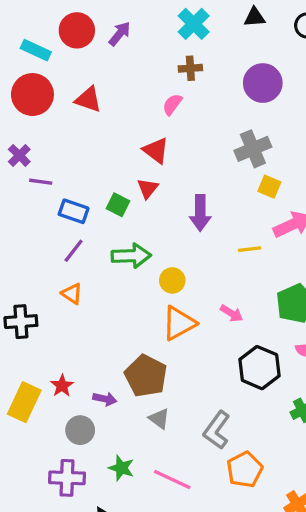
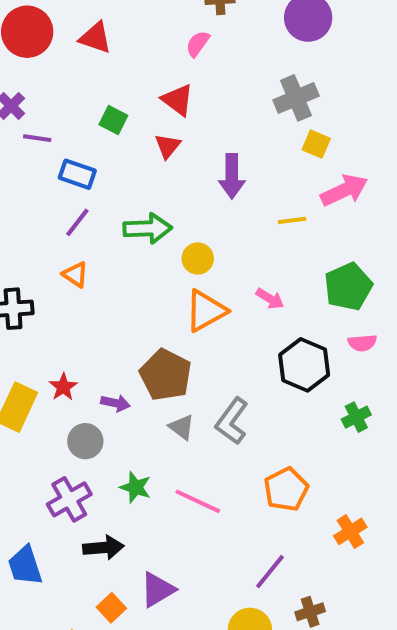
green square: (118, 205) -> (113, 120), moved
gray L-shape: (217, 430) -> (232, 421), moved
purple cross: (67, 478) -> (69, 499), turned -32

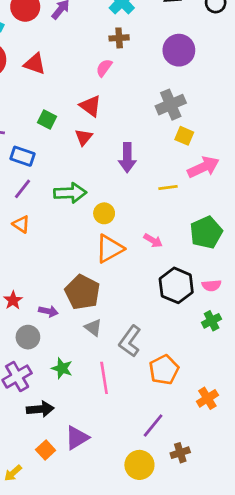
pink semicircle: (362, 343) -> (212, 285), moved
gray L-shape: (232, 421) -> (130, 341), moved
pink line: (198, 501) -> (104, 378), turned 56

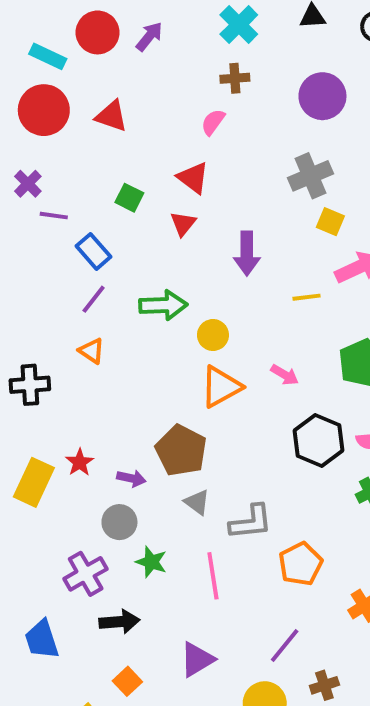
blue rectangle: (23, 156) -> (94, 251), turned 30
gray circle: (28, 337) -> (119, 522), moved
gray L-shape: (130, 341) -> (251, 522), turned -132
purple triangle: (77, 438) -> (197, 659), moved

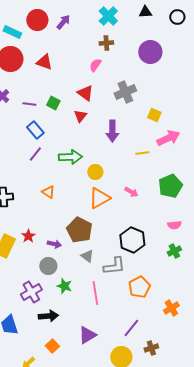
gray cross: (310, 176) -> (125, 92), moved
purple line: (54, 216) -> (29, 104), moved
orange triangle: (92, 351) -> (48, 192), moved
black hexagon: (318, 440) -> (132, 240), moved

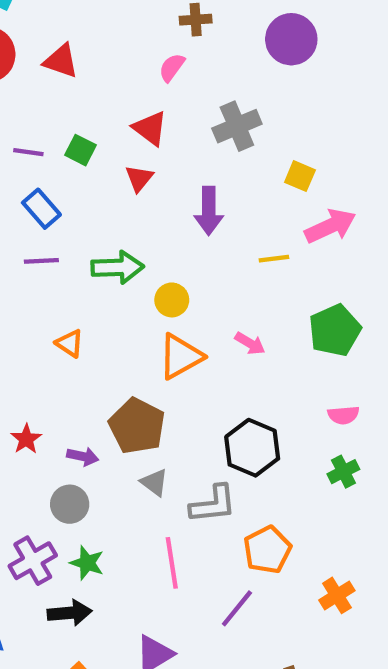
purple line: (35, 154) -> (41, 261), turned 49
green star: (64, 286) -> (87, 563), moved
purple line: (131, 328) -> (237, 608), moved

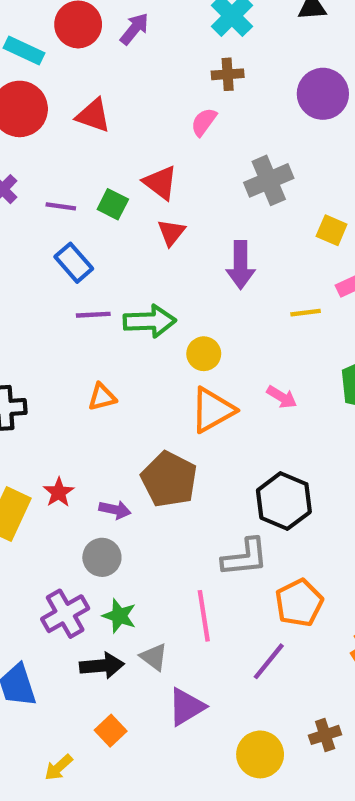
red triangle: (150, 128) -> (160, 183), moved
purple line: (41, 261) -> (93, 315), moved
orange triangle: (70, 343) -> (102, 397), turned -48
gray triangle: (154, 482) -> (154, 657), moved

